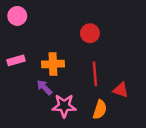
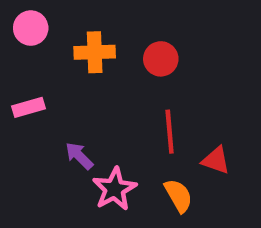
orange cross: (53, 64) -> (95, 52), moved
pink star: (64, 106) -> (114, 189), turned -30
orange semicircle: (100, 110) -> (178, 196), turned -48

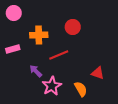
orange cross: (95, 52) -> (39, 35), moved
red line: (170, 132) -> (59, 55), moved, turned 72

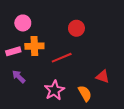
pink circle: (14, 13) -> (23, 23), moved
orange cross: (39, 35) -> (34, 46), moved
purple arrow: (36, 71) -> (19, 77), moved

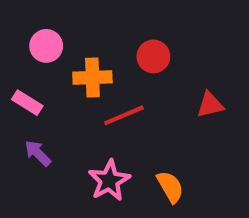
orange cross: (34, 46) -> (92, 77), moved
pink rectangle: (13, 51) -> (27, 103), turned 48
red triangle: (103, 77) -> (210, 105), moved, turned -32

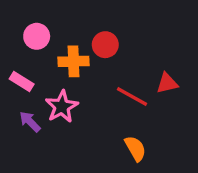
red circle: (153, 56) -> (105, 45), moved
red line: (124, 115) -> (132, 97), moved, turned 52
pink star: (109, 180) -> (62, 107), moved

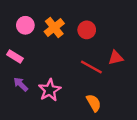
red circle: (105, 45) -> (87, 30), moved
orange cross: (73, 61) -> (54, 28), moved, turned -36
pink star: (62, 107) -> (50, 90), moved

